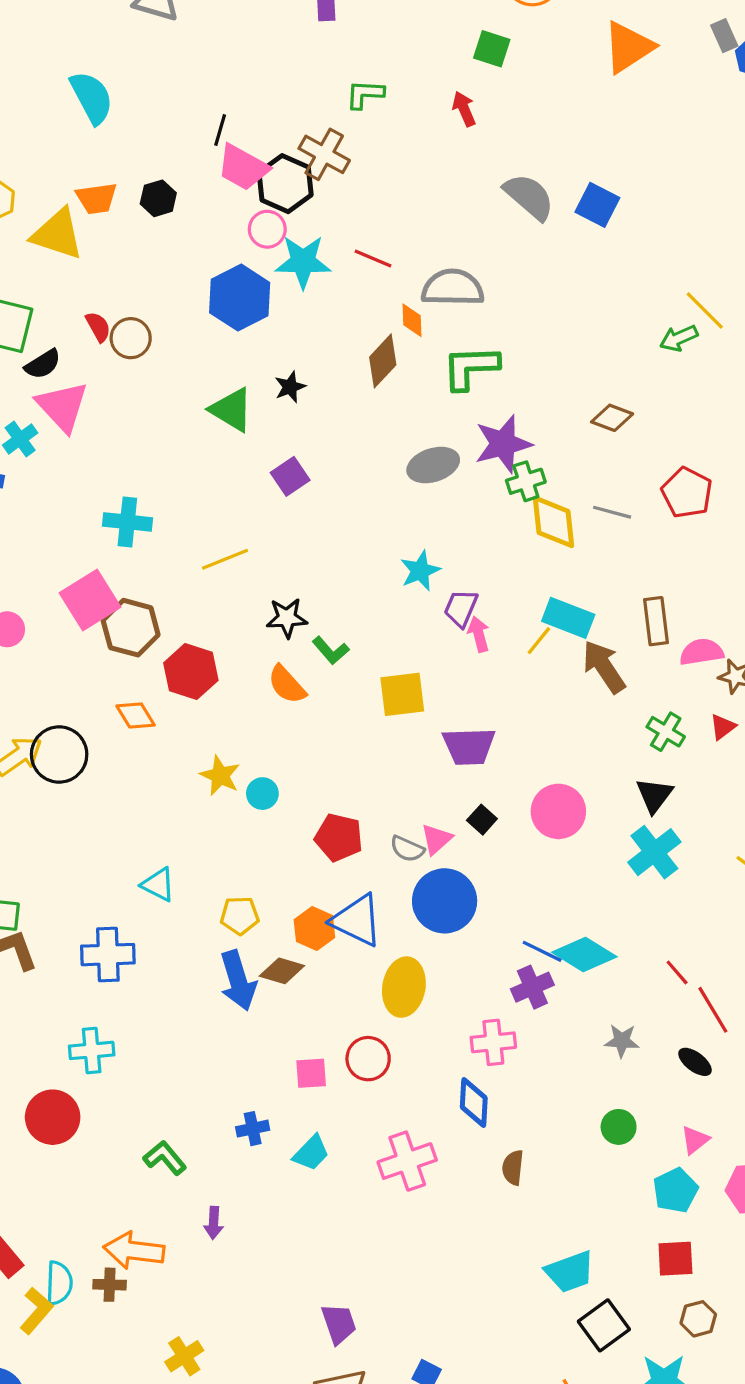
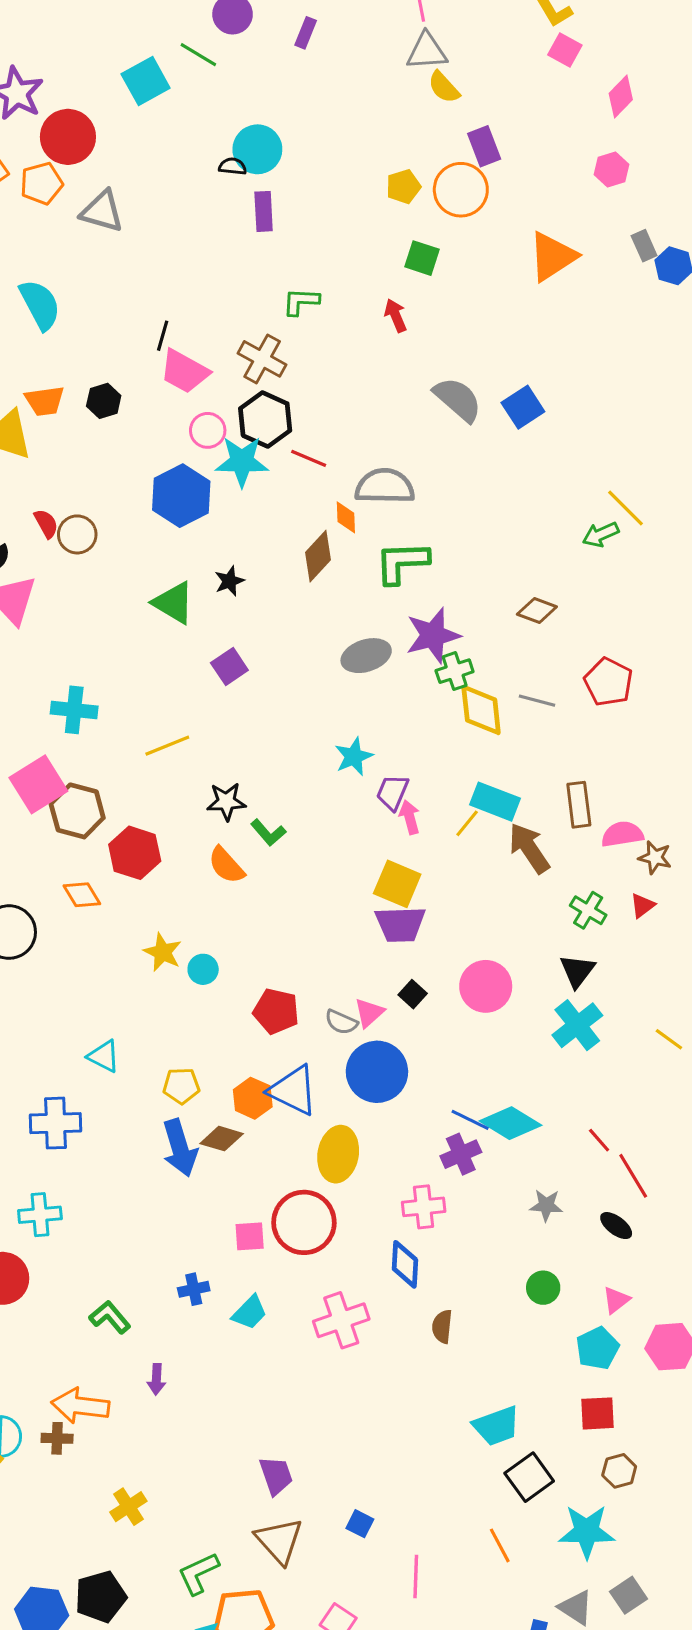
black hexagon: (285, 184) -> (265, 420), moved
blue square: (597, 205) -> (523, 407), turned 30
yellow square: (402, 694) -> (397, 884), moved, turned 30
red circle: (368, 1059) -> (304, 1222), size x1.5

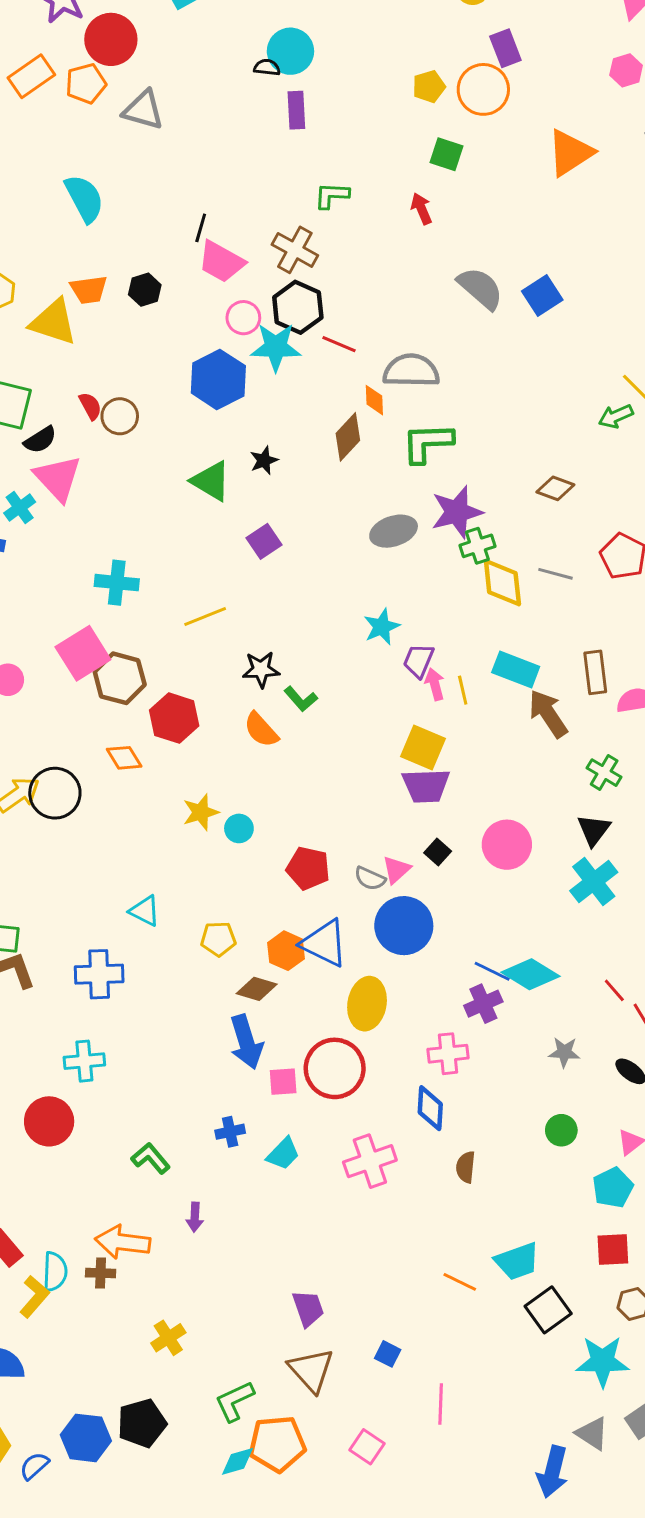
yellow line: (467, 823) -> (463, 690), moved, turned -52
yellow star: (163, 952) -> (201, 812), turned 30
blue arrow: (180, 1148) -> (246, 1042), moved
orange line: (500, 1545) -> (460, 1282), moved, turned -36

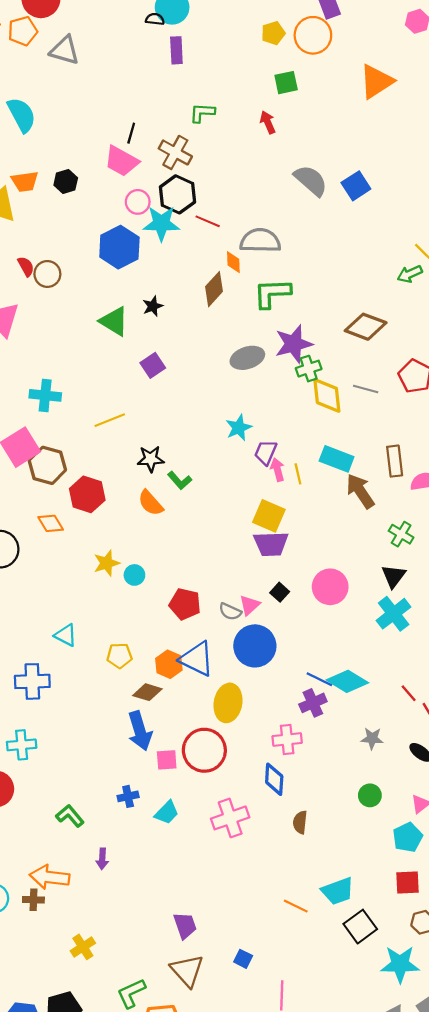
green square: (447, 154) -> (286, 83), turned -30
black line: (201, 228) -> (131, 133), moved
brown diamond: (555, 488) -> (366, 327), size x1.5

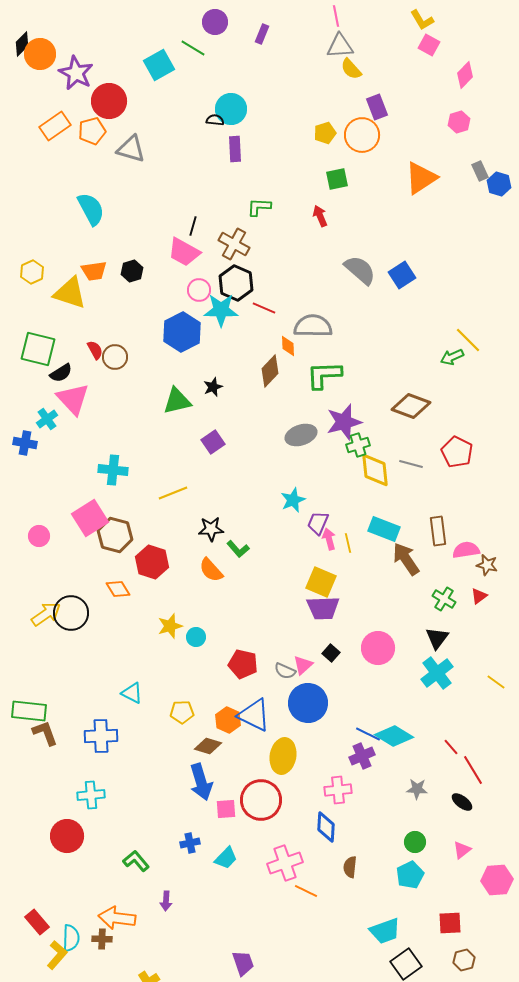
green triangle: (114, 321) -> (177, 401), turned -44
cyan pentagon: (408, 837) -> (410, 875), moved
orange line: (296, 906) -> (306, 891), moved

